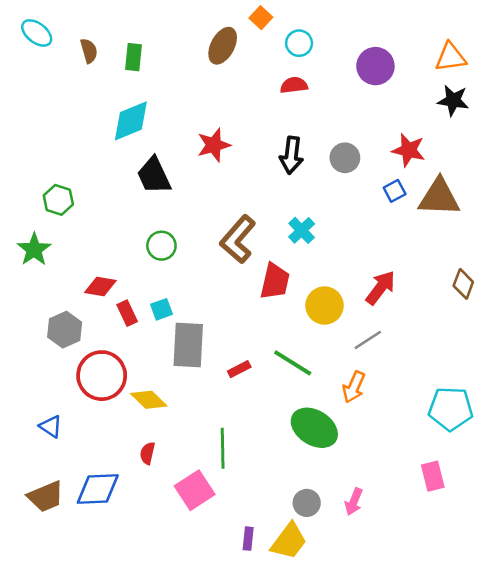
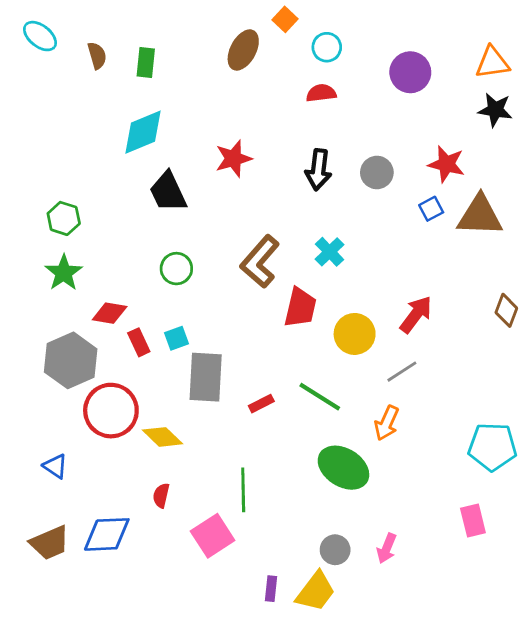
green star: (34, 249) -> (64, 273), moved
gray hexagon: (65, 330) -> (71, 360), size x1.4

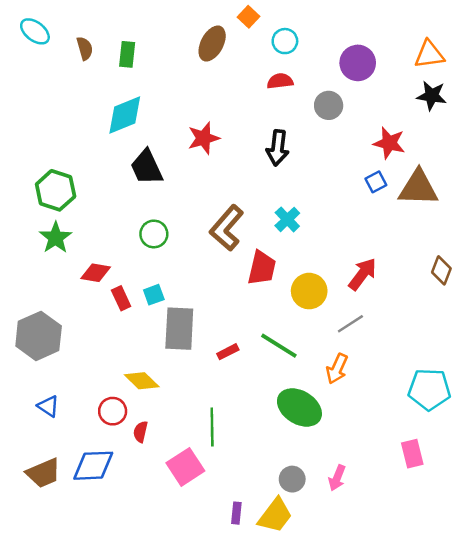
gray circle: (377, 172) -> (329, 105), moved
green hexagon: (64, 218) -> (56, 190), size x1.4
gray hexagon: (71, 360) -> (39, 336), moved
red circle: (111, 411) -> (113, 411), moved, size x0.6

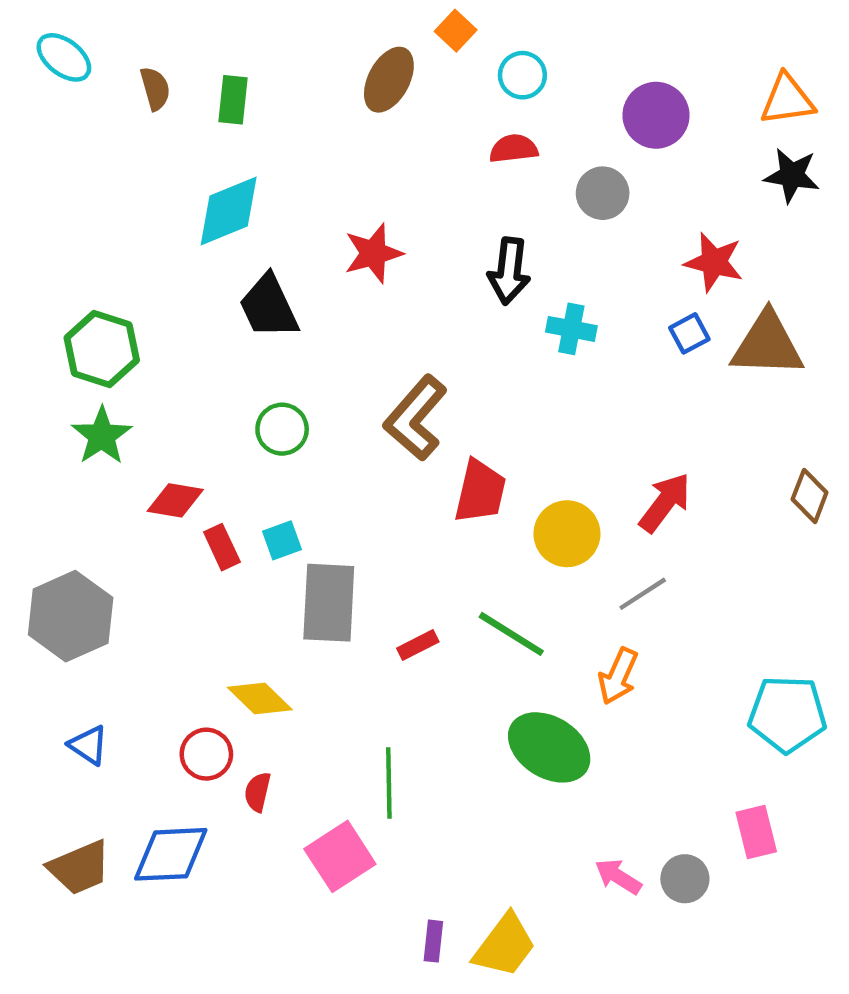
cyan cross: (287, 219) -> (571, 329), moved, turned -35
pink arrow: (337, 478) -> (618, 877), turned 100
gray circle: (292, 479) -> (685, 879), moved

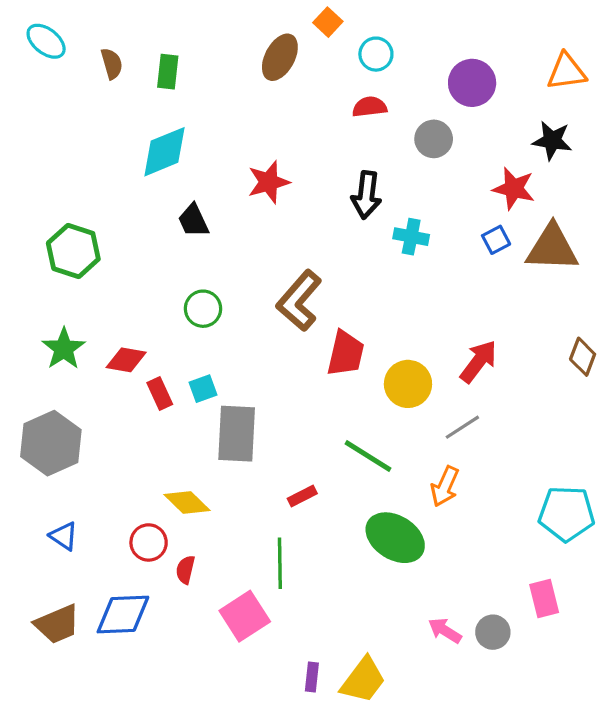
black star: (792, 175) -> (552, 141), moved
black trapezoid: (269, 307) -> (193, 221), size x0.7
green star: (102, 436) -> (64, 349), moved
red rectangle: (418, 645) -> (302, 496), moved

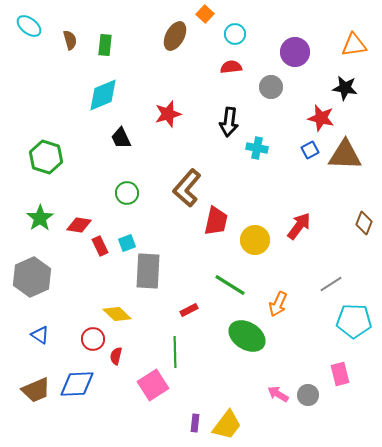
gray line: (462, 427) -> (331, 284), moved

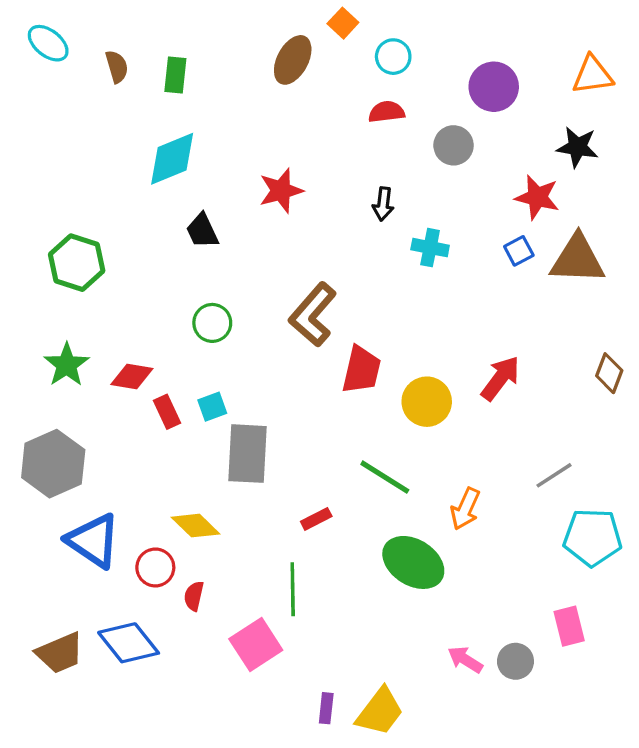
black arrow: (229, 122) -> (383, 204), size x0.7
blue triangle: (40, 335) -> (93, 541), moved, size x1.8
blue diamond: (77, 384) -> (129, 643), turned 54

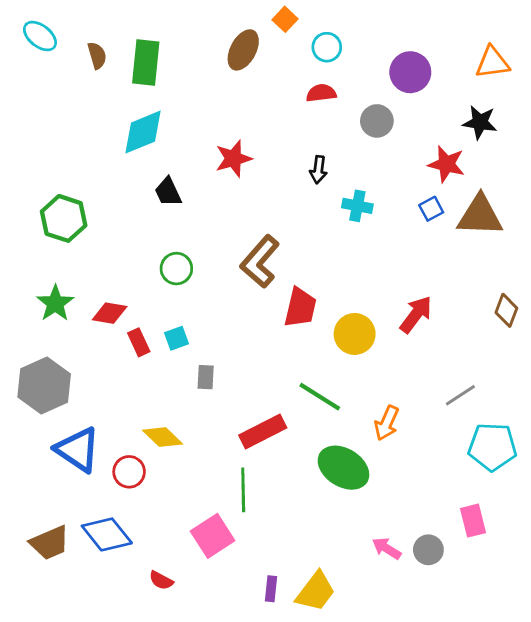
green rectangle: (175, 75) -> (146, 62), size x1.5
gray rectangle: (247, 454) -> (206, 377), size x0.5
red rectangle: (316, 519) -> (263, 431), size x1.8
red semicircle: (194, 596) -> (161, 580), moved, turned -75

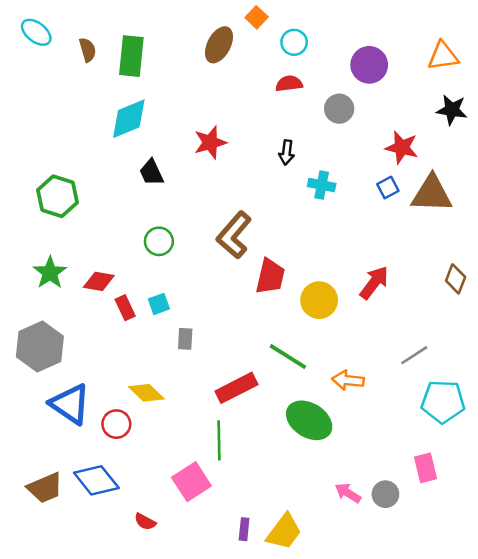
black star: (480, 122) -> (452, 110), moved
orange arrow: (387, 423) -> (348, 380), turned 72

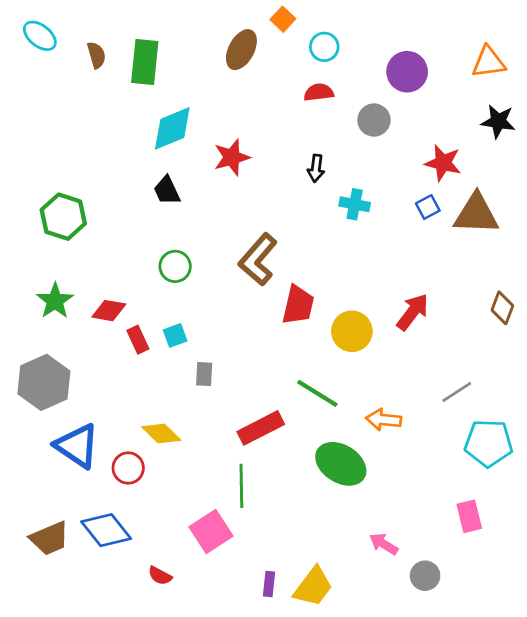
cyan diamond: (129, 119) -> (172, 128), moved
gray circle: (385, 494) -> (425, 576), moved

